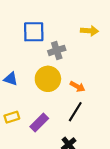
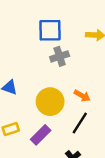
blue square: (34, 32) -> (50, 30), moved
yellow circle: (48, 79) -> (50, 102), moved

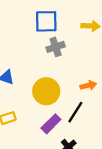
orange arrow: (82, 96) -> (88, 85), moved, turned -42
purple rectangle: (41, 135) -> (51, 124), moved

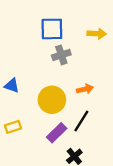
orange arrow: (88, 85) -> (85, 89), moved

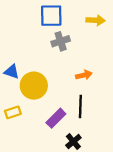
yellow circle: (52, 100) -> (34, 86), moved
black line: (81, 121) -> (80, 107), turned -30

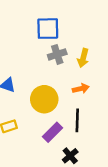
yellow arrow: (96, 20) -> (83, 58), moved, turned 102
yellow circle: (34, 86) -> (44, 99), moved

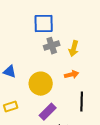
black line: (77, 120) -> (82, 102), moved

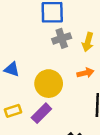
purple rectangle: (48, 112) -> (41, 113), moved

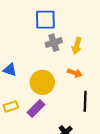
orange arrow: (85, 73) -> (75, 73), turned 32

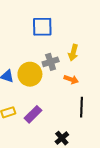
gray cross: (54, 43) -> (51, 62), moved
yellow circle: (42, 82) -> (30, 74), moved

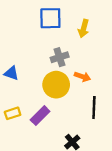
yellow arrow: (73, 53) -> (84, 29), moved
yellow circle: (30, 74) -> (56, 85), moved

